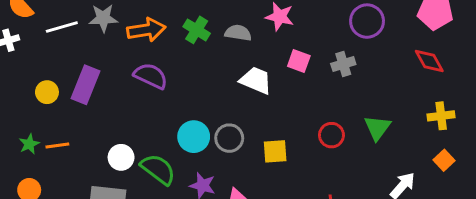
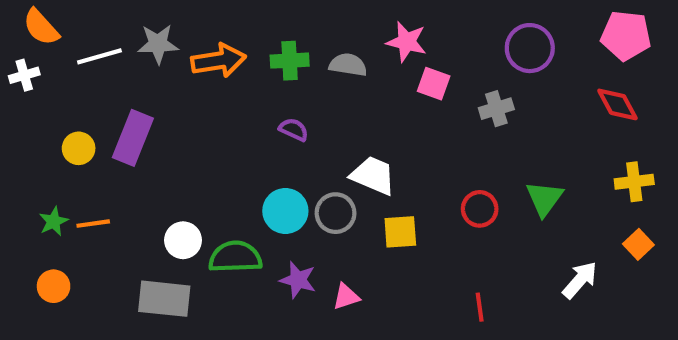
green cross: (197, 30) -> (290, 61), turned -35
pink square: (299, 61) -> (434, 84), moved
purple semicircle: (151, 76) -> (294, 130), moved, size x0.6
white trapezoid: (256, 80) -> (373, 175), moved
green semicircle: (158, 169) -> (235, 257), turned -39

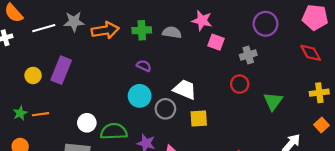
red circle: (480, 209) -> (240, 84), moved
cyan circle: (285, 211) -> (140, 96), moved

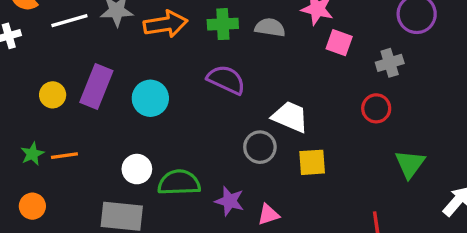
purple semicircle: (144, 66) -> (226, 80), size x1.6
cyan circle: (140, 96) -> (150, 98), moved
green triangle: (273, 101) -> (410, 164), moved

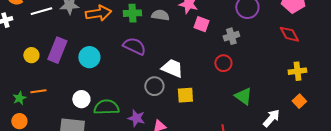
green star: (32, 154) -> (19, 98), moved
green triangle: (410, 164) -> (243, 96), turned -30

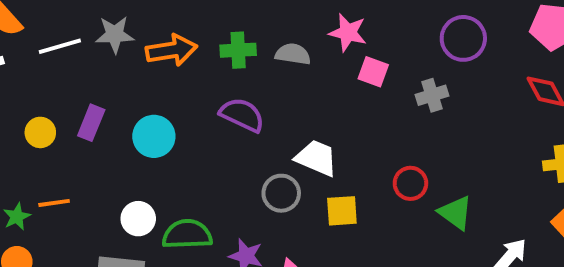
purple rectangle: (57, 50) -> (91, 123), size x0.7
red circle: (223, 63) -> (410, 183), moved

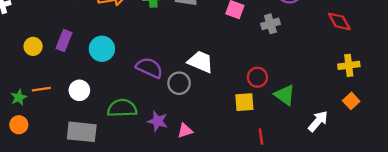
purple semicircle: (242, 115) -> (149, 68), moved
yellow square: (342, 211) -> (244, 102), moved
white circle: (138, 219) -> (79, 90), moved

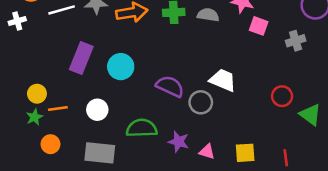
purple rectangle: (64, 40) -> (81, 58), size x1.4
yellow circle: (33, 46) -> (37, 94), moved
yellow square: (244, 102) -> (245, 153), moved
orange circle: (19, 125) -> (50, 144), moved
pink triangle: (185, 131) -> (207, 152), turned 35

